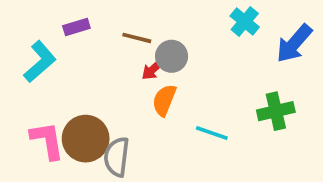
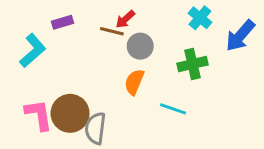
red arrow: (153, 69) -> (125, 19), moved
green cross: (276, 111) -> (192, 64), moved

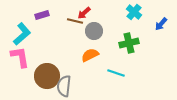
blue arrow: (240, 36) -> (161, 24), size x0.6
orange semicircle: (134, 82) -> (90, 55), turned 42
pink L-shape: (39, 115) -> (20, 57), moved

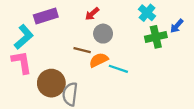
purple rectangle: (42, 15) -> (46, 16), size x1.5
brown line: (75, 21) -> (82, 50), moved
green cross: (129, 43) -> (156, 37), moved
cyan line: (116, 73) -> (118, 69), moved

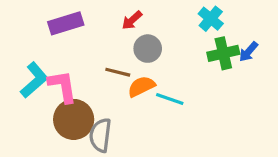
blue arrow: (177, 26) -> (248, 52), moved
cyan L-shape: (24, 37) -> (34, 80), moved
pink L-shape: (22, 62) -> (63, 86), moved

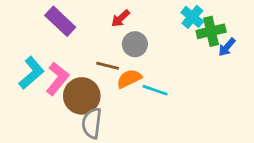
purple rectangle: (66, 23) -> (60, 21), turned 60
green cross: (223, 53) -> (211, 31), moved
pink L-shape: (63, 86) -> (57, 79), turned 48
brown circle: (74, 119) -> (82, 96), moved

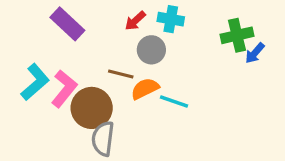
cyan cross: (192, 17) -> (171, 19), moved, turned -30

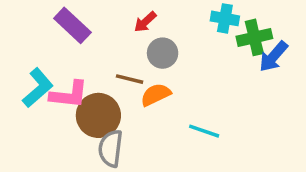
cyan cross: (171, 19) -> (225, 18), moved
blue arrow: (255, 53) -> (273, 57), size x1.4
pink L-shape: (64, 89) -> (69, 95), turned 57
cyan line: (174, 101) -> (204, 131), moved

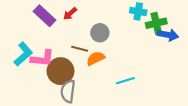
red arrow: (145, 22) -> (70, 14), moved
blue arrow: (273, 57) -> (168, 35), turned -120
cyan line: (204, 131) -> (125, 81), turned -36

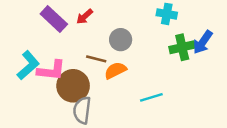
green cross: (156, 23) -> (182, 47), moved
blue arrow: (168, 35) -> (203, 42), turned 114

